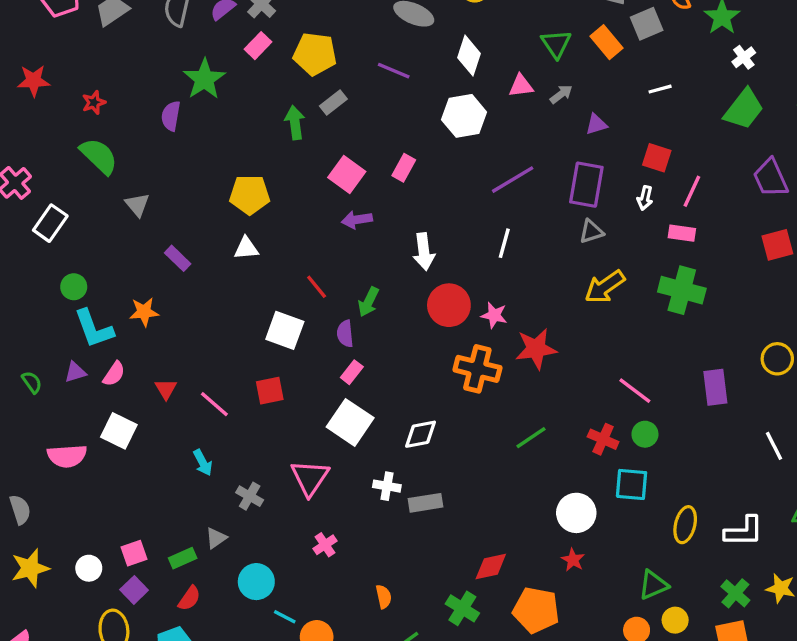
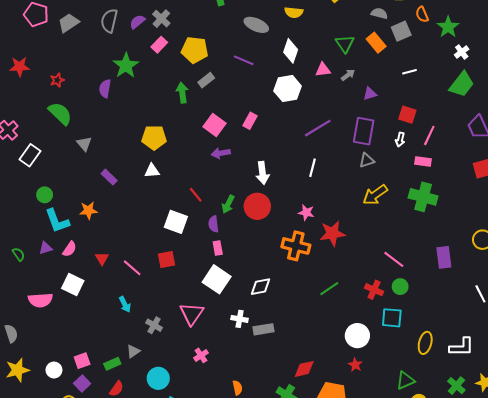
red circle: (449, 305) -> (257, 206), moved
pink rectangle: (352, 372) -> (218, 248), turned -48

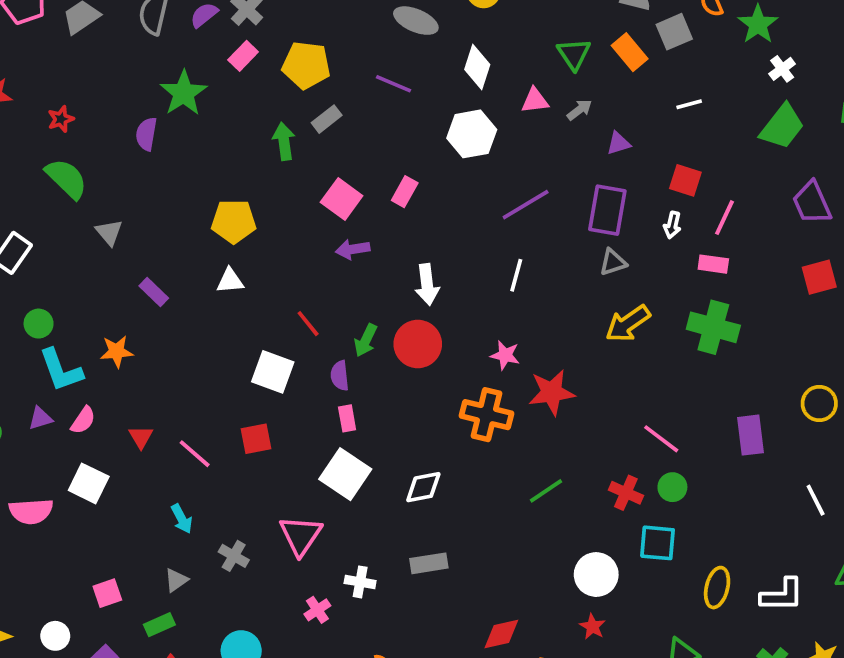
white cross: (240, 319) -> (360, 582), moved
gray triangle: (133, 351) -> (176, 580), moved
pink square: (82, 361) -> (107, 593), moved

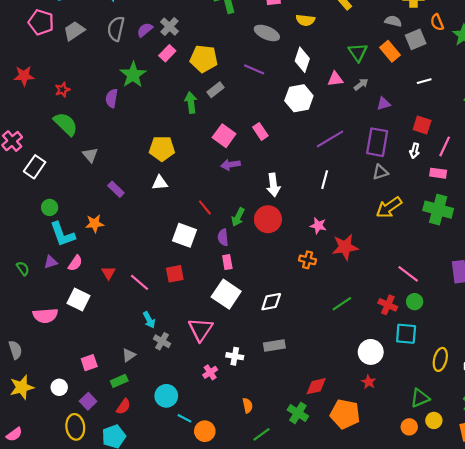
pink rectangle: (405, 192) -> (260, 131), turned -63
orange cross: (487, 415) -> (308, 260), size x0.6
cyan arrow: (182, 519) -> (149, 320), moved

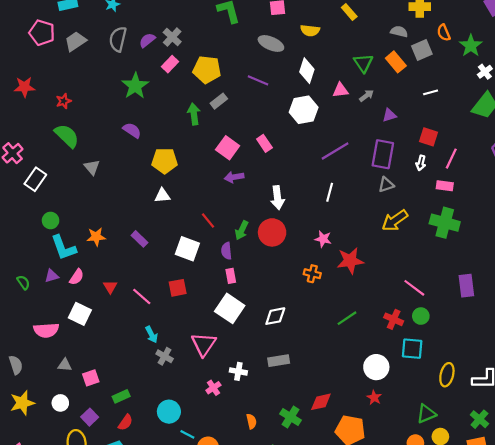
purple semicircle: (112, 98) -> (132, 130), moved, turned 114
purple rectangle: (116, 189) -> (140, 239), moved
gray triangle: (129, 355) -> (65, 365), moved, turned 40
green cross: (298, 413) -> (291, 417), moved

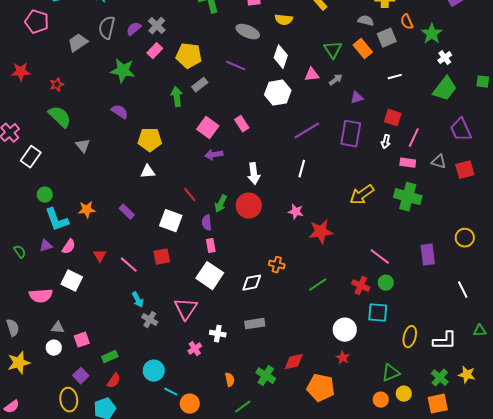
gray trapezoid: (76, 41) -> (78, 43), moved
green star: (135, 86) -> (123, 71), turned -30
gray triangle: (386, 185) -> (439, 162), moved, turned 35
orange cross: (312, 274) -> (277, 265), moved
white circle: (60, 403) -> (54, 348), moved

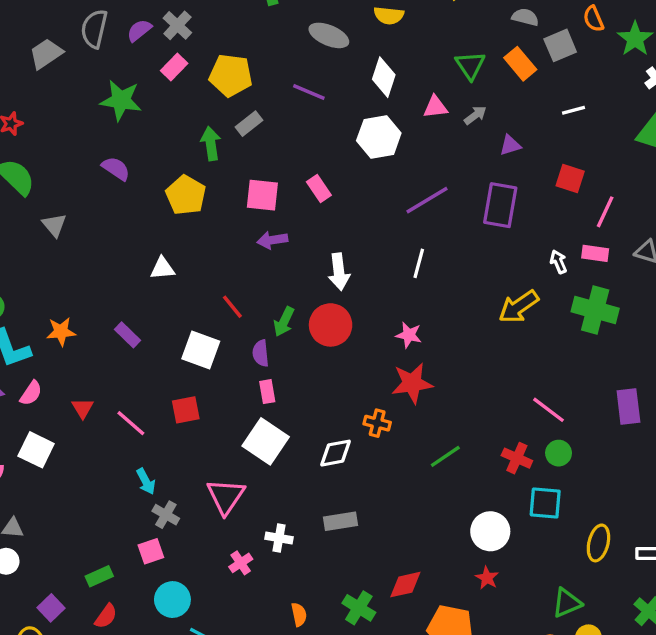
pink square: (208, 128) -> (262, 195), turned -30
yellow pentagon: (150, 140) -> (186, 195), moved, turned 30
white arrow: (386, 142) -> (559, 262), moved, turned 144
red star: (321, 232) -> (412, 383), moved
pink square: (82, 340) -> (151, 551), moved

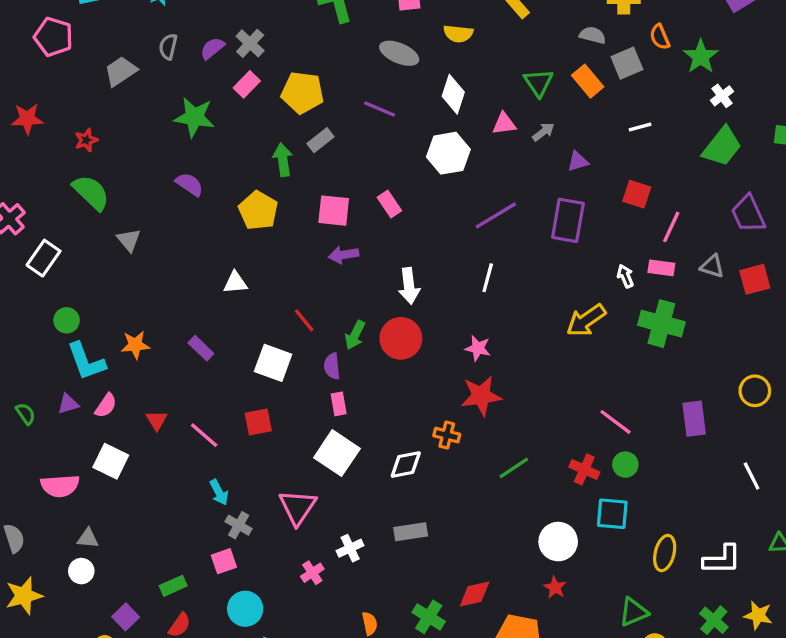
gray semicircle: (94, 29) -> (168, 47), size x0.7
white cross: (279, 538) -> (350, 548), turned -35

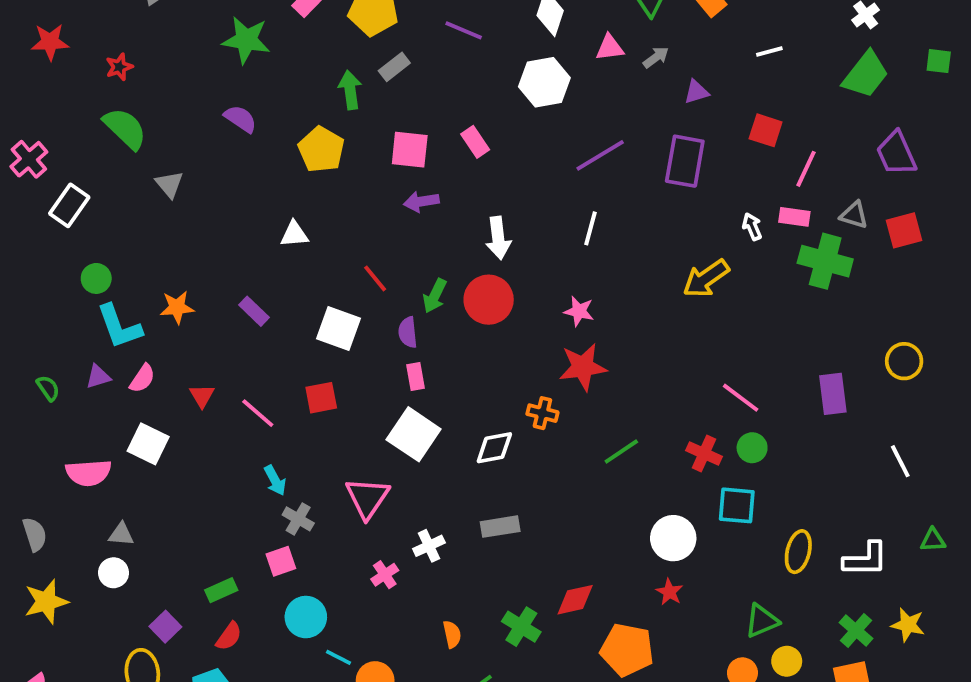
green cross: (661, 324) -> (825, 261), moved

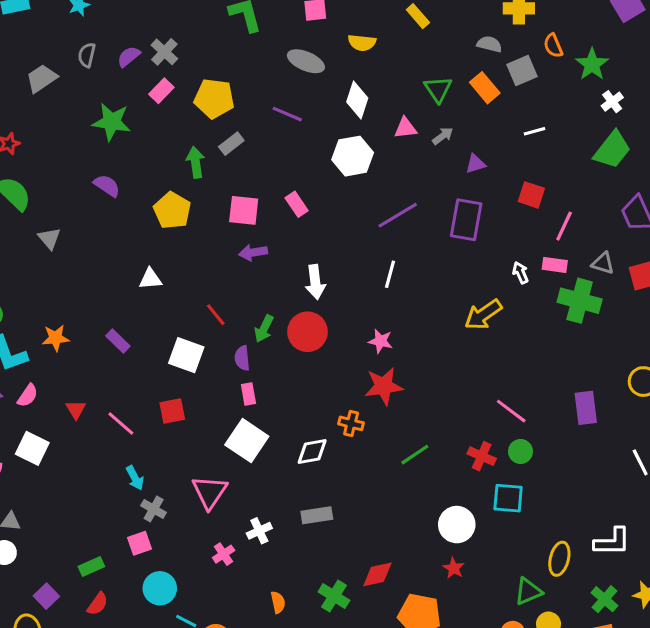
yellow ellipse: (798, 552) -> (559, 559), moved

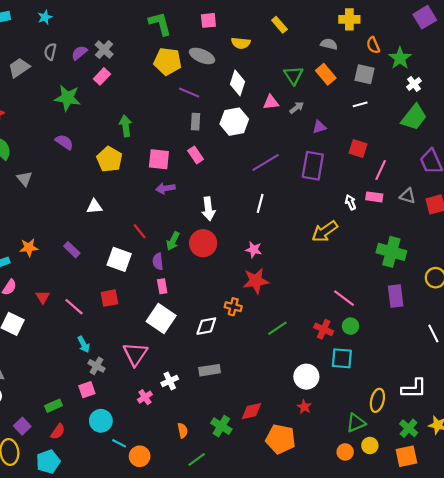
gray square: (522, 71) -> (364, 74), moved, turned 36
yellow pentagon: (214, 99) -> (168, 61), moved
gray rectangle: (231, 144) -> (196, 122), moved, turned -49
green cross: (580, 301) -> (391, 252), moved

